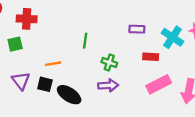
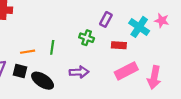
purple rectangle: (137, 29) -> (106, 19), turned -64
green line: (85, 41) -> (52, 47), moved
green cross: (109, 62) -> (87, 38), moved

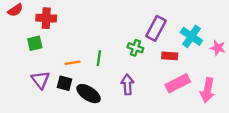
purple rectangle: (106, 19) -> (156, 28), size x1.5
pink star: (162, 21) -> (218, 48), moved
purple arrow: (79, 72) -> (127, 84), turned -90

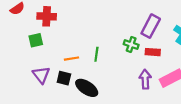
red rectangle: (170, 56) -> (153, 52), moved
purple arrow: (127, 84) -> (145, 79), moved

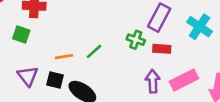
green square: (36, 40) -> (21, 34), turned 32
green line: (96, 54) -> (94, 51), turned 40

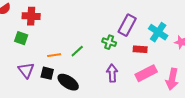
red rectangle: (162, 49) -> (140, 49), moved
purple arrow: (153, 81) -> (112, 73), moved

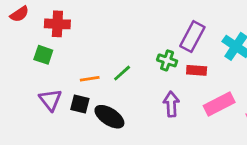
red rectangle: (140, 49) -> (197, 70), moved

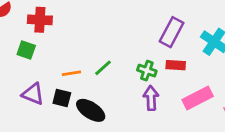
green cross: (167, 60) -> (147, 71), moved
purple triangle: (50, 100) -> (33, 94), turned -30

